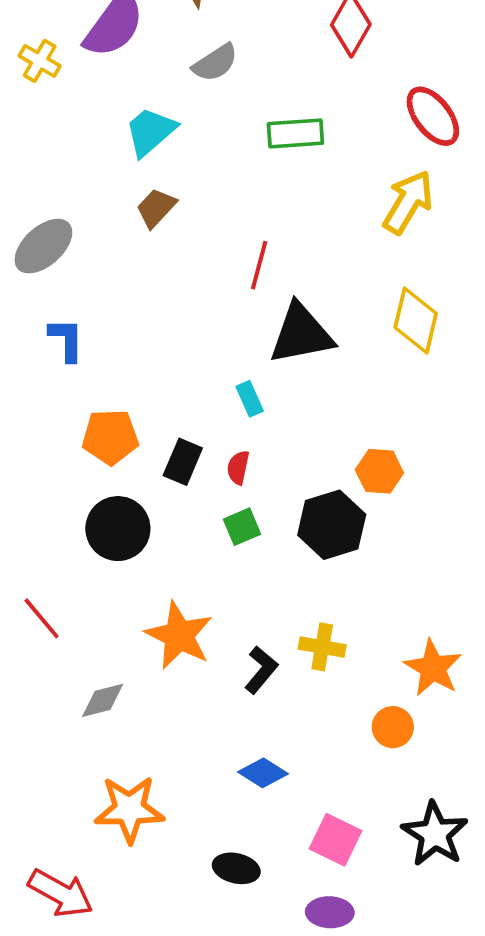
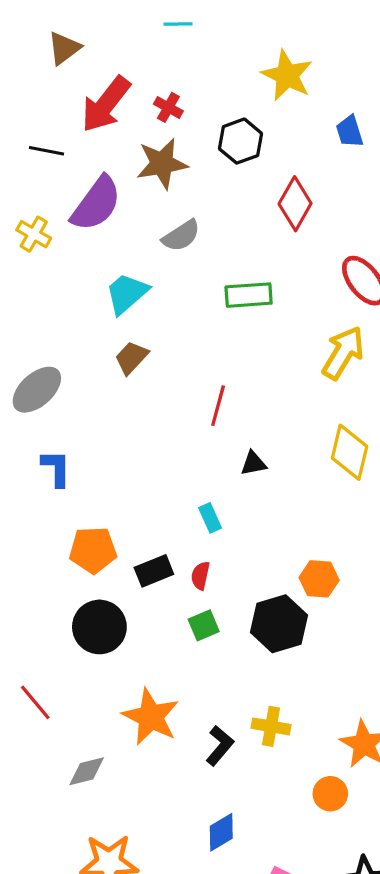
black triangle: (301, 334) -> (253, 463), size x0.5
black rectangle: (183, 462) -> (154, 571), turned 45
blue diamond: (263, 773) -> (221, 832), turned -63

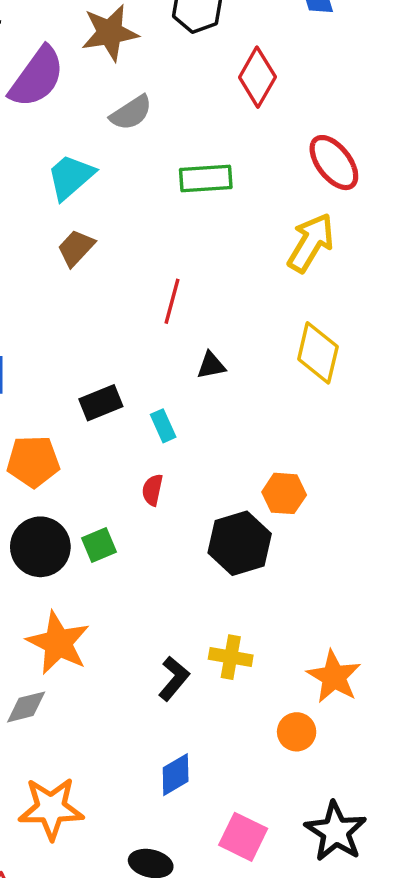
black rectangle: (154, 571) -> (101, 403), moved
green square: (204, 625) -> (99, 545), moved
orange star: (151, 717) -> (58, 643), moved

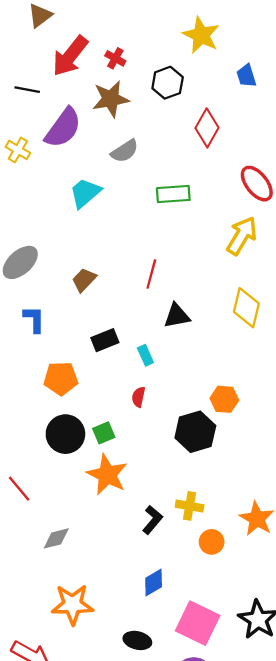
brown trapezoid: (76, 248) -> (84, 280), moved
black triangle: (211, 365) -> (177, 316), size x1.4
orange star: (58, 643) -> (107, 475), moved
orange circle: (297, 732) -> (212, 542), moved
pink square: (243, 837) -> (198, 623), size x1.4

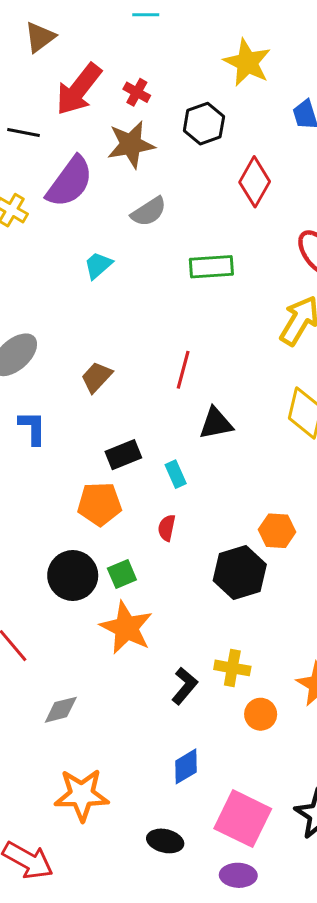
cyan trapezoid: (85, 193) -> (98, 265), size x0.7
orange pentagon: (61, 378) -> (100, 504), moved

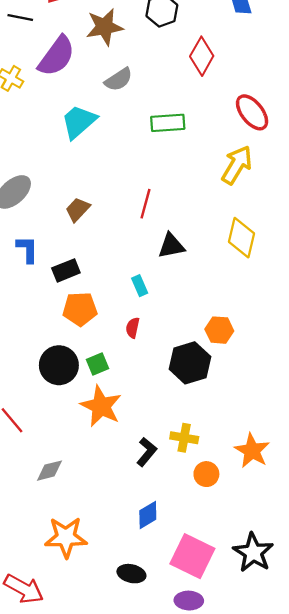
cyan trapezoid: (98, 265) -> (79, 122), size x1.6
black rectangle: (123, 455) -> (66, 270), moved

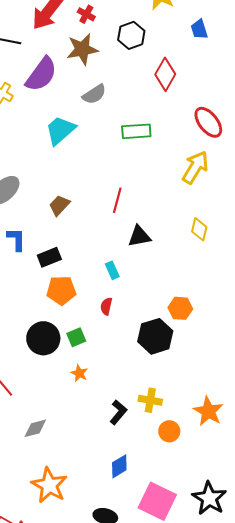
yellow diamond: (242, 238) -> (199, 229), size x0.7
orange star: (101, 406) -> (79, 373), size x0.5
orange star: (66, 537) -> (49, 485), turned 30

